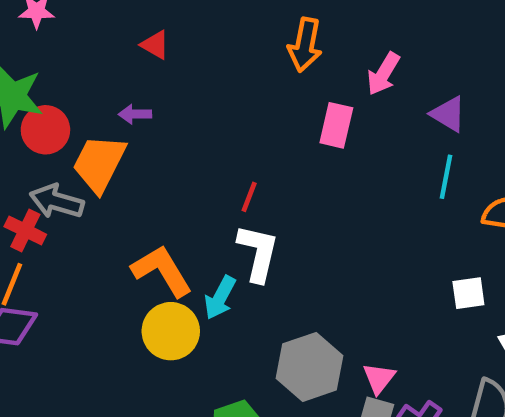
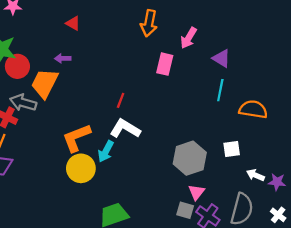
white L-shape: (258, 253) -> (125, 129), turned -72
orange L-shape: (162, 271) -> (76, 138), turned -80
gray hexagon: (310, 367) -> (190, 158), moved
pink triangle: (379, 378) -> (196, 192), moved

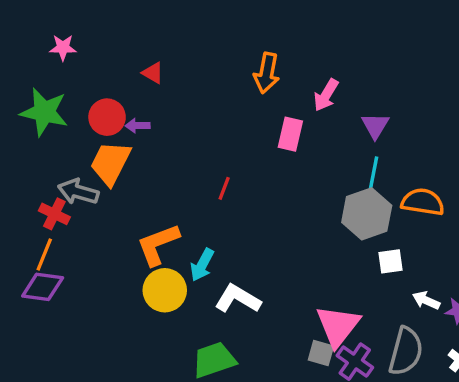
purple triangle: (221, 58) -> (375, 126), turned 30
red circle: (17, 66) -> (107, 117), moved
white L-shape: (125, 129) -> (238, 299), moved
gray hexagon: (190, 158) -> (367, 214), moved
pink triangle: (196, 192) -> (338, 326), size x1.8

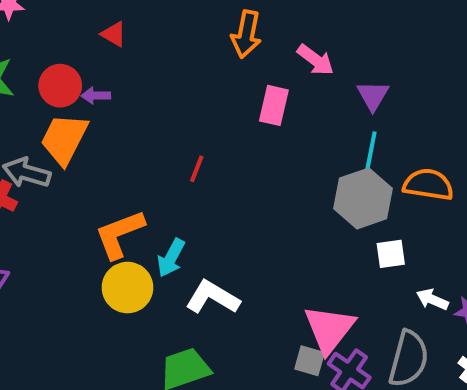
pink arrow: (326, 95) -> (316, 60), turned -84

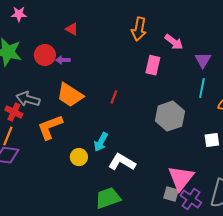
orange trapezoid: (64, 139) -> (70, 95), moved, turned -84
gray hexagon: (363, 198) -> (170, 116), moved
orange L-shape: (120, 234) -> (50, 127), moved
yellow circle: (127, 288) -> (79, 157), size x0.7

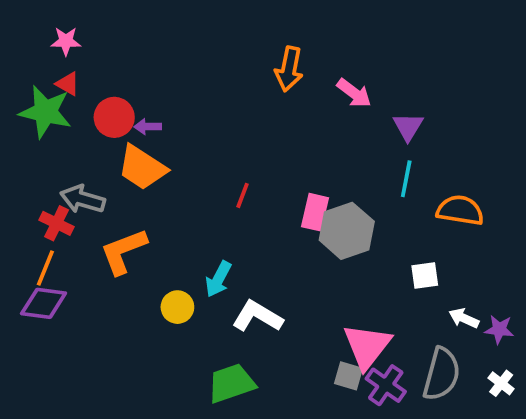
red triangle: (72, 29) -> (68, 84), moved
pink rectangle: (153, 65) -> (315, 212), moved
orange trapezoid: (70, 95) -> (142, 168), moved

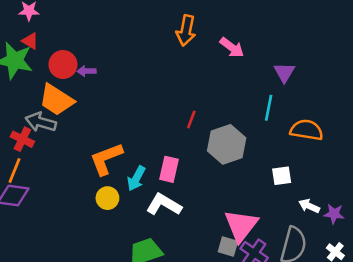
purple triangle: (408, 127) -> (284, 72), moved
orange trapezoid: (142, 168) -> (56, 100), moved
red line: (243, 195) -> (191, 120), moved
pink rectangle: (315, 212) -> (169, 169), moved
orange L-shape: (123, 251) -> (106, 159), moved

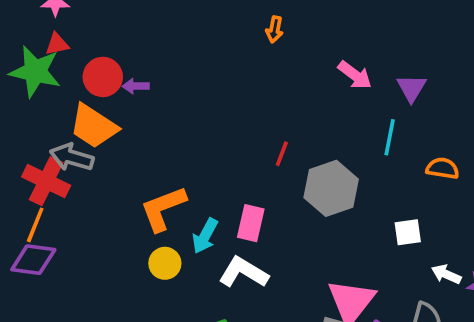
orange arrow: (186, 30) -> (274, 29), size x0.6
red triangle: (30, 41) -> (57, 44), turned -42
pink arrow: (232, 47) -> (355, 75), moved
orange semicircle: (307, 130) -> (443, 168), size x0.7
red cross: (22, 139) -> (46, 181), size x1.4

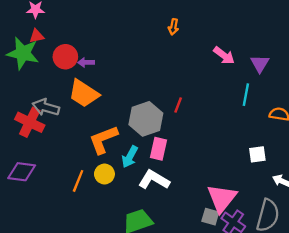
orange trapezoid: (94, 126) -> (84, 94), moved
gray hexagon: (331, 188) -> (146, 119), moved
orange line: (35, 225) -> (78, 181), moved

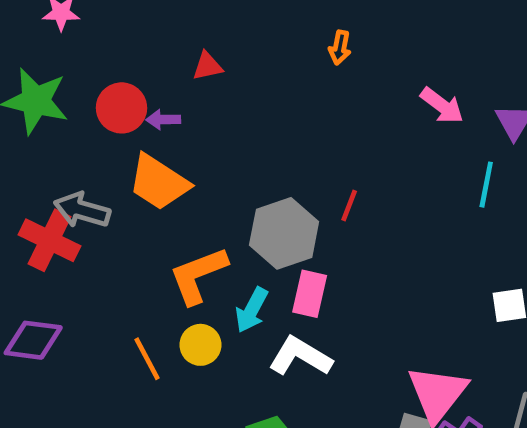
red triangle: (37, 36) -> (207, 66), moved
orange line: (78, 181) -> (147, 359), turned -50

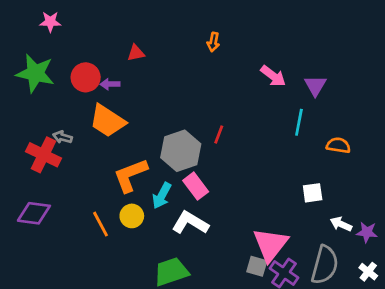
gray arrow: (82, 210) -> (63, 137), size x0.6
pink rectangle: (310, 294) -> (196, 186), turned -50

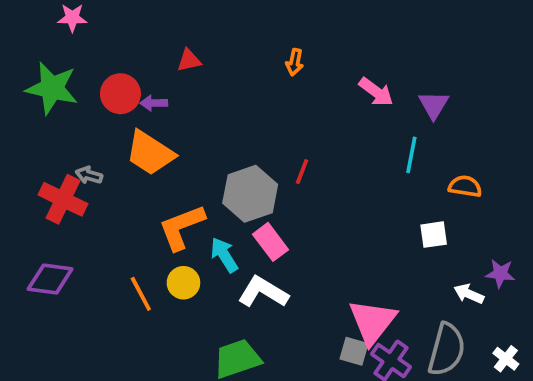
orange arrow: (213, 42) -> (295, 62), moved
white square: (313, 193) -> (434, 235), moved
cyan arrow: (162, 196) -> (224, 255), turned 120
purple star: (367, 232) -> (500, 273), moved

